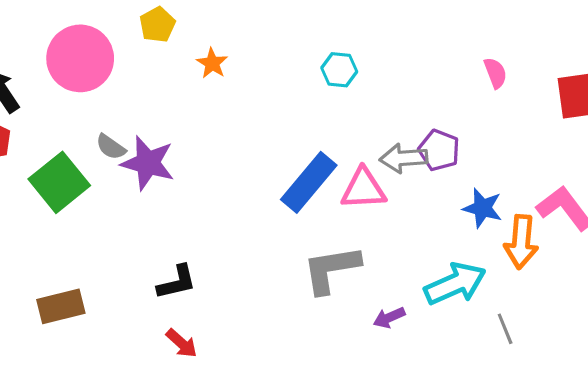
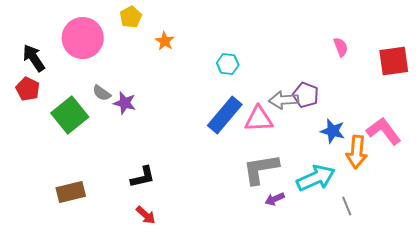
cyan hexagon: (339, 70) -> (228, 64), moved
purple star: (148, 163) -> (125, 103), size x0.7
gray L-shape: (331, 269) -> (261, 169), moved

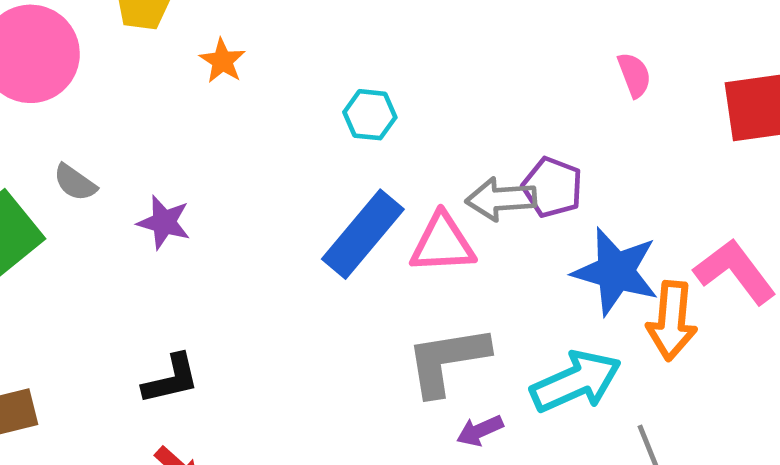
purple star: (125, 103) -> (164, 222), moved
blue star: (333, 131) -> (616, 272), size x1.5

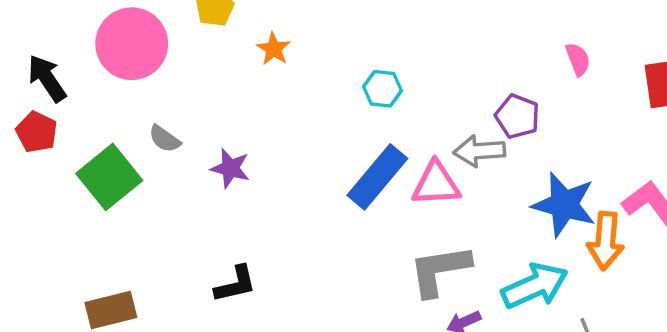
purple pentagon: (552, 187) -> (517, 116), moved

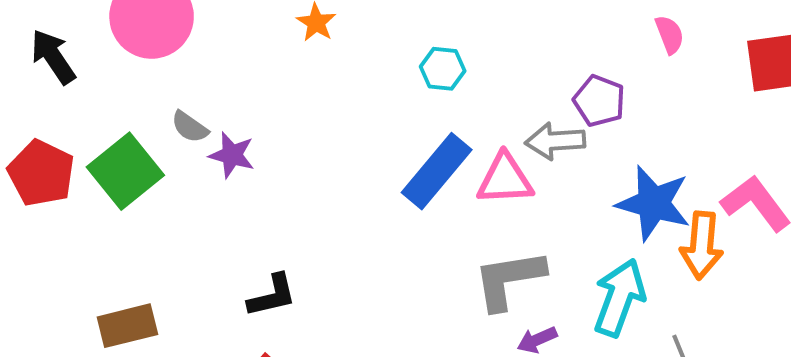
red pentagon: (37, 132) -> (41, 173), moved, size x1.4
purple star: (230, 168) -> (232, 155), moved
cyan arrow: (535, 286) -> (619, 298), turned -46

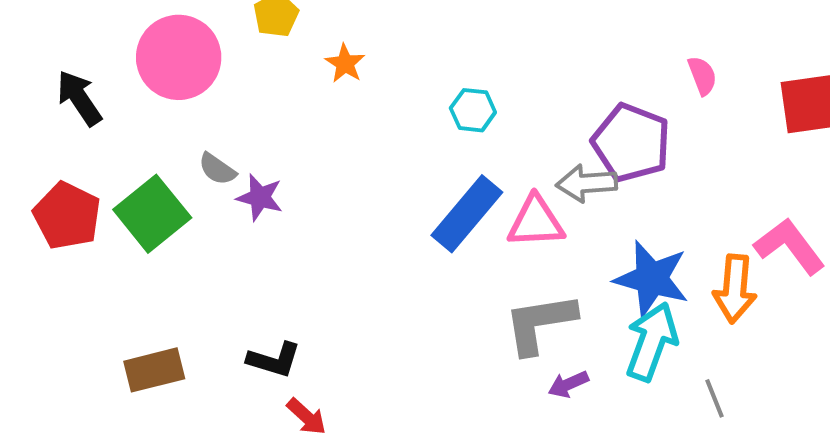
purple pentagon: (599, 101) -> (631, 143), size x1.5
blue star: (654, 203) -> (652, 279), moved
black L-shape: (272, 296) -> (274, 360), moved, turned 30

